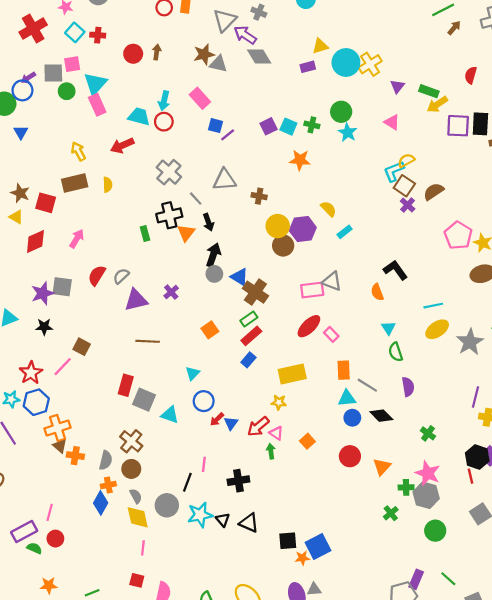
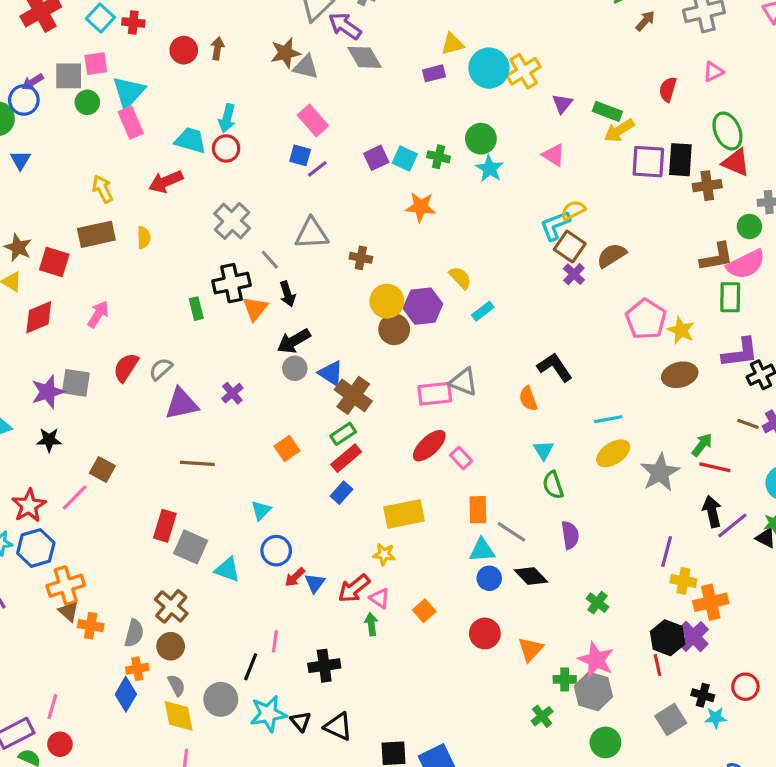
pink rectangle: (200, 98) -> (313, 120), moved
black arrow: (213, 255) -> (294, 341), turned -140

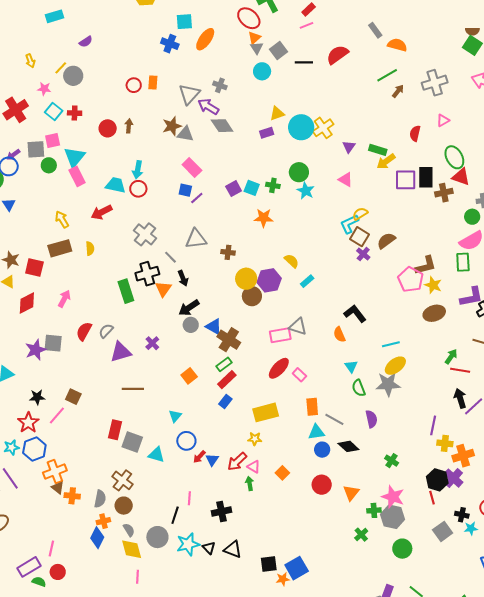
brown L-shape: (717, 257) -> (426, 266), moved
green rectangle: (196, 309) -> (126, 291), size x1.6
black star: (49, 440) -> (37, 397), moved
gray star: (660, 473) -> (388, 384), moved, turned 30

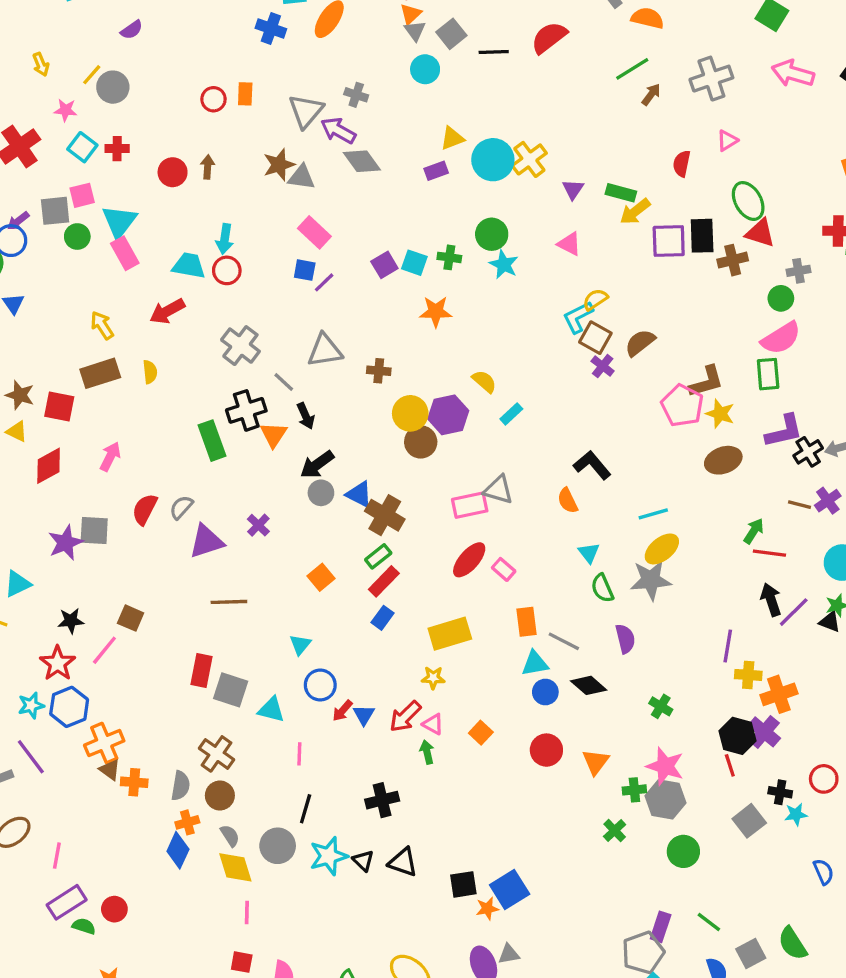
pink line: (189, 498) -> (299, 754), moved
pink line: (51, 548) -> (57, 856), moved

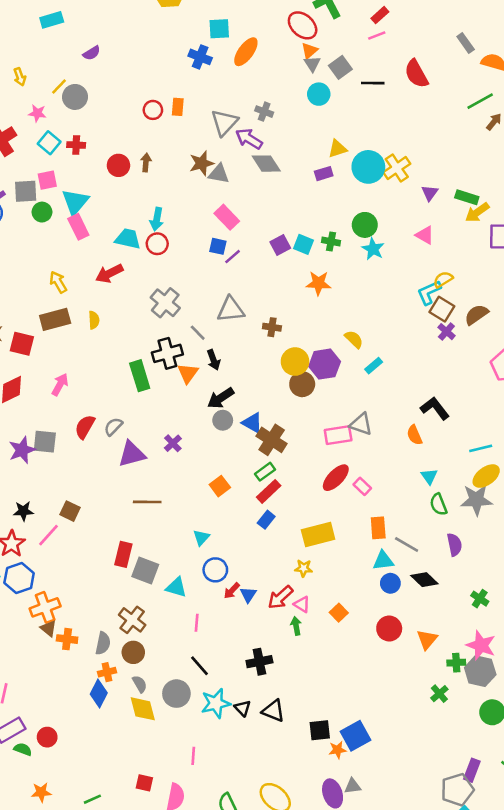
red semicircle: (549, 38) -> (416, 74), turned -84
black line: (306, 809) -> (200, 666), turned -60
pink line: (247, 913) -> (193, 756), moved

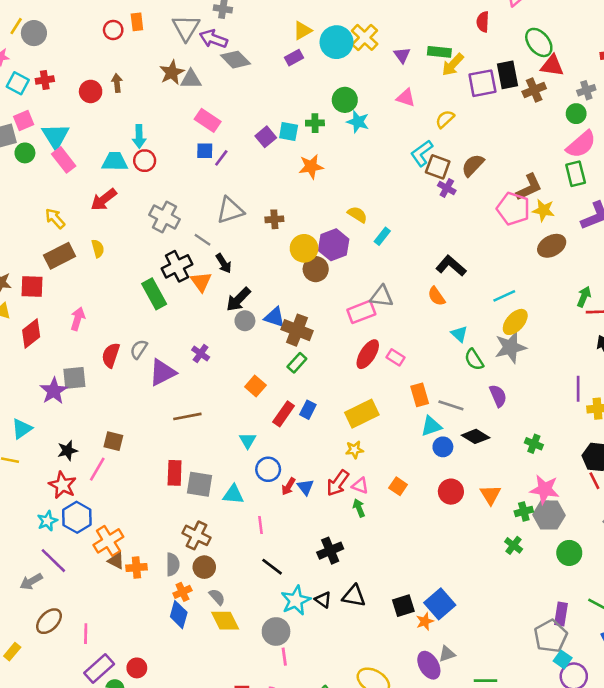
yellow semicircle: (443, 279) -> (445, 119), moved
red rectangle: (269, 491) -> (284, 414), moved
gray circle: (176, 694) -> (276, 632), moved

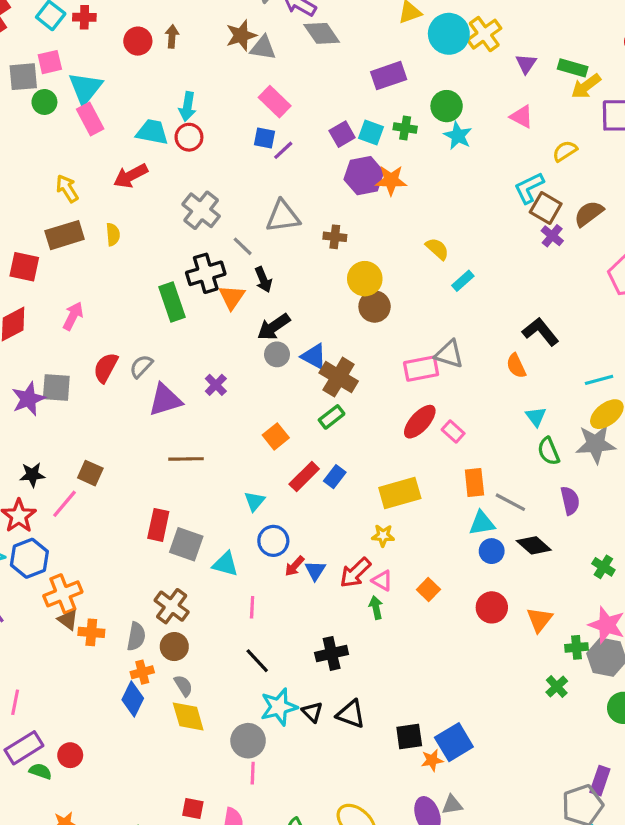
purple rectangle: (294, 58) -> (389, 76), moved, size x1.5
purple hexagon: (334, 245) -> (364, 176), moved

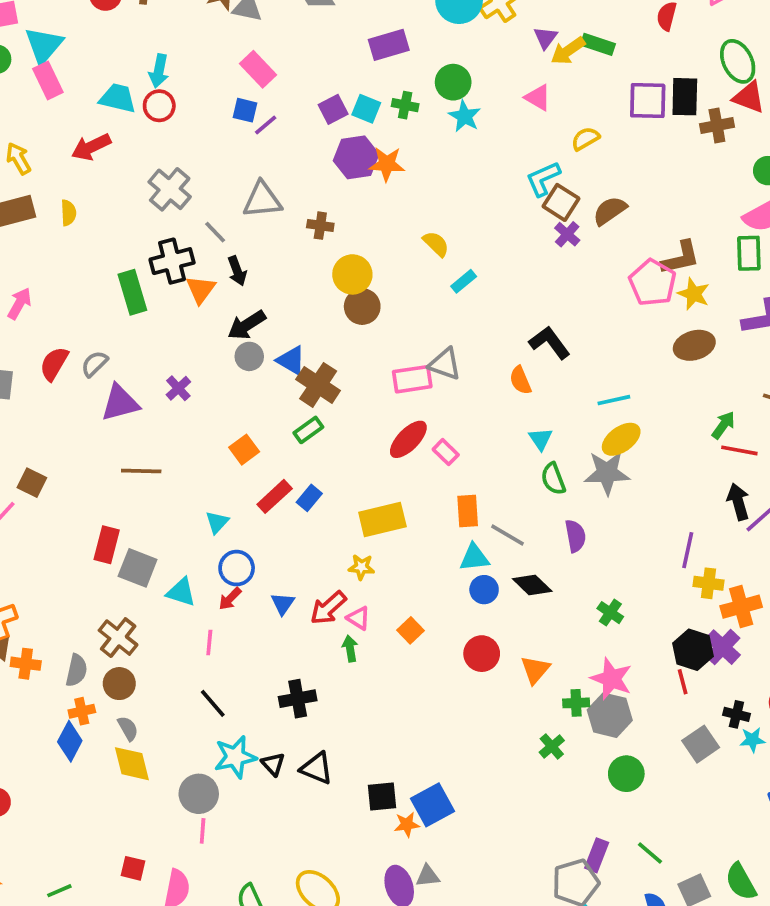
yellow arrow: (586, 86) -> (568, 51), moved
red arrow: (294, 566) -> (230, 599), moved

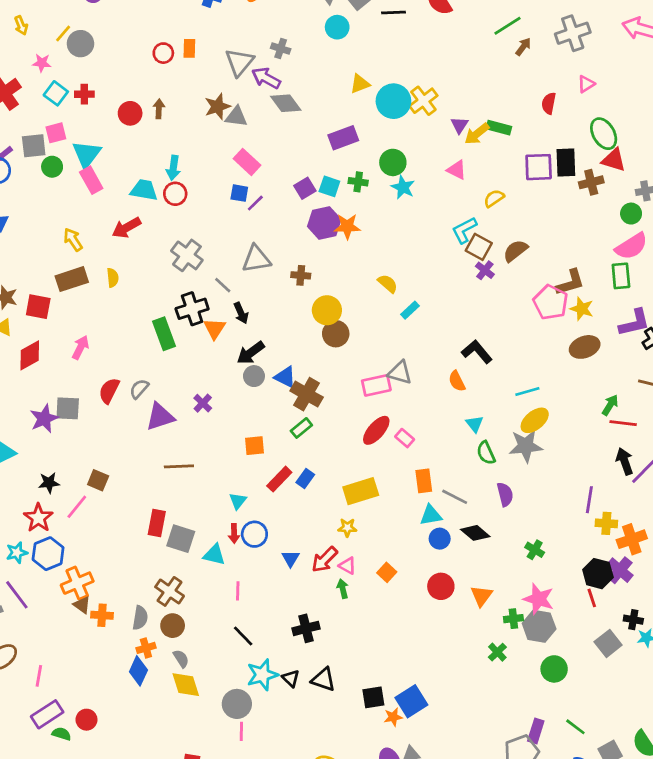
orange square: (244, 450) -> (255, 446), turned 35
red arrow: (230, 599) -> (234, 534), moved, turned -42

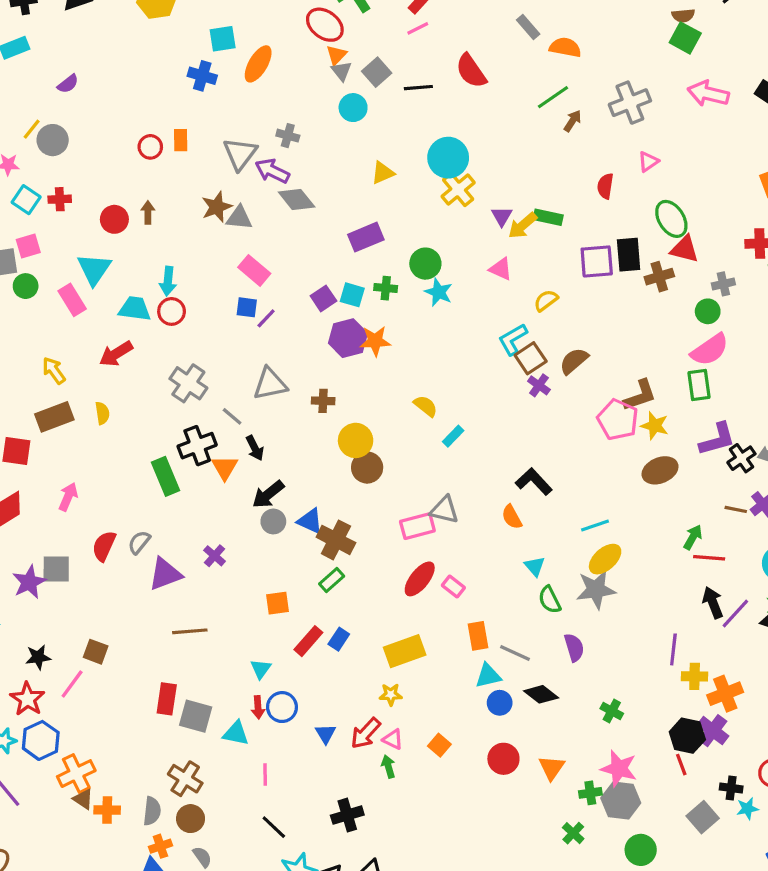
cyan circle: (393, 101) -> (448, 158), moved
cyan triangle: (87, 154) -> (94, 269), moved
brown square: (479, 247) -> (531, 358), turned 30

